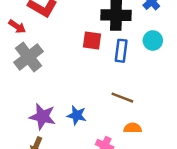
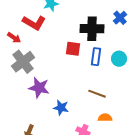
cyan circle: (153, 40) -> (119, 59), moved
purple star: (42, 117) -> (39, 88), moved

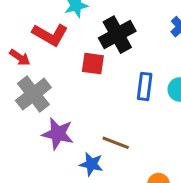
black cross: (92, 29) -> (117, 35), moved, turned -30
red square: (73, 49) -> (93, 64), moved
brown line: (97, 94) -> (116, 143), moved

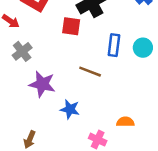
gray cross: (33, 94) -> (22, 51), size x0.7
brown line: (116, 143) -> (90, 72), moved

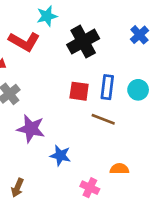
red square: (71, 26) -> (79, 91), moved
brown line: (90, 72) -> (103, 119), moved

